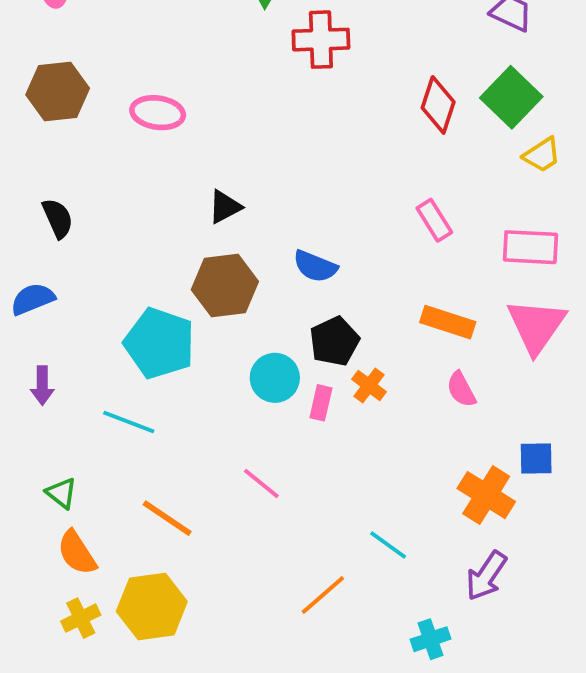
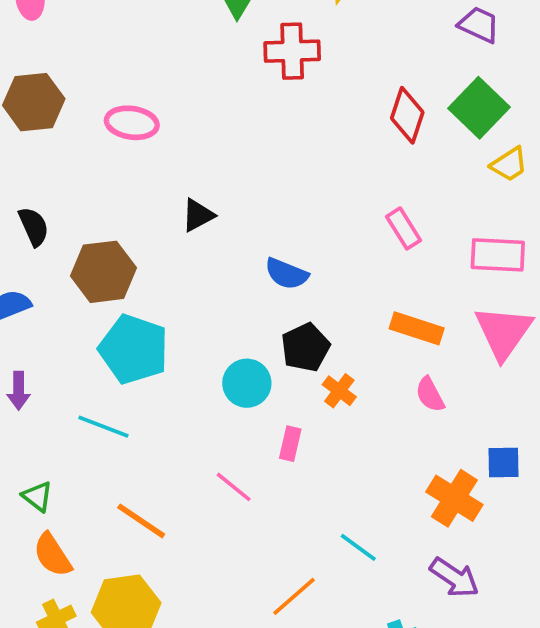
brown hexagon: (225, 286) -> (103, 272), moved
pink rectangle: (321, 403) -> (290, 444), moved
purple arrow: (486, 576) -> (454, 578), turned -90

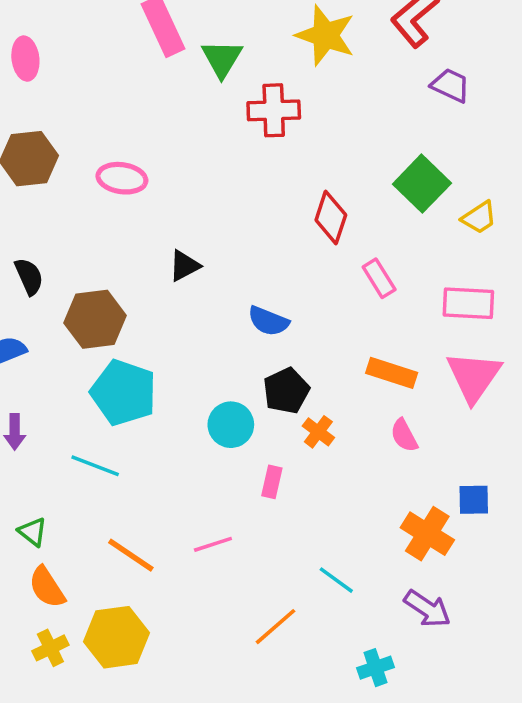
green square: (479, 108) -> (422, 184), moved
red diamond: (407, 115) -> (331, 218), moved
pink line: (234, 487) -> (213, 544), moved, turned -57

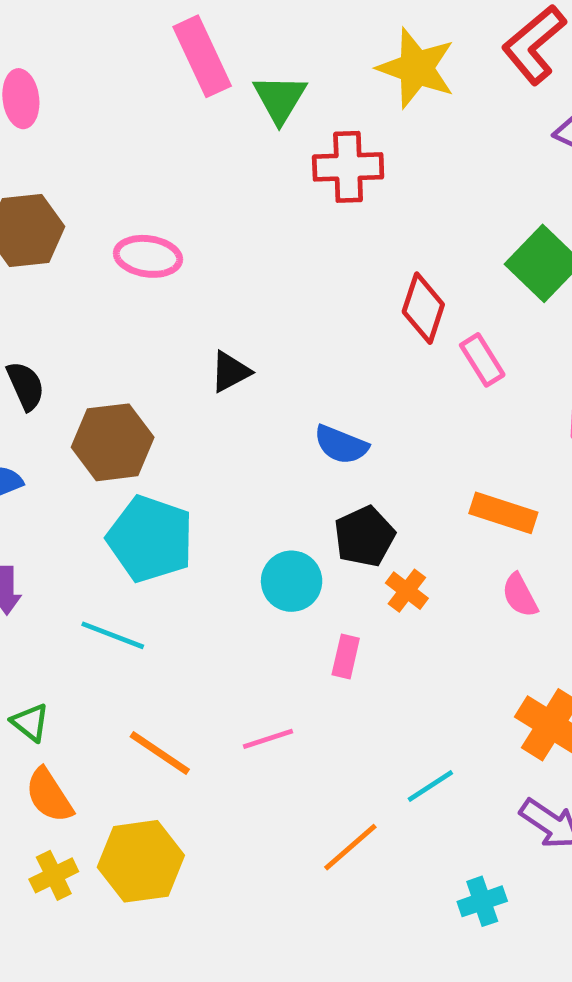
pink rectangle: (379, 278) -> (482, 360), moved
cyan line: (336, 580) -> (430, 786), turned -69

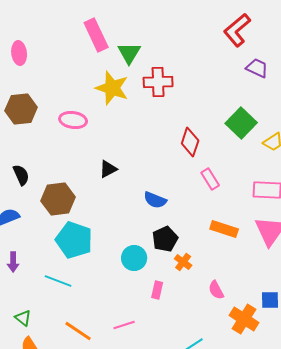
yellow star: (416, 68) -> (112, 88), moved
pink rectangle: (482, 360) -> (210, 179), moved
pink semicircle: (520, 595) -> (216, 290), moved

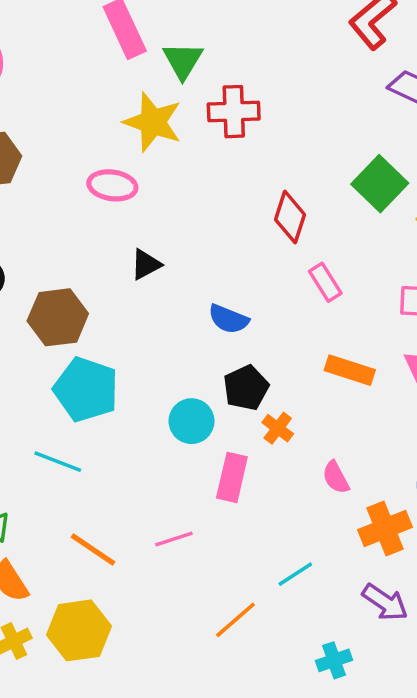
pink ellipse: (73, 120) -> (112, 185), moved
pink rectangle: (157, 290) -> (232, 477), size x1.5
orange cross: (244, 319) -> (385, 528), turned 36

